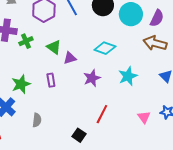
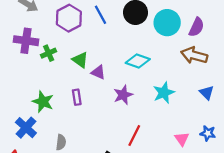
purple triangle: (70, 58) -> (98, 72), turned 40
green star: (21, 84) -> (43, 102), turned -30

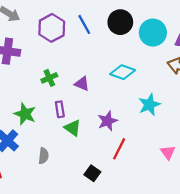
green cross: (49, 53) -> (49, 78), moved
green triangle: (80, 60) -> (73, 128), moved
purple star: (123, 95) -> (108, 121), moved

